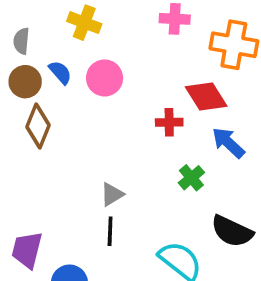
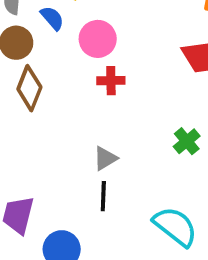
blue semicircle: (60, 72) -> (52, 18), moved
red cross: (169, 122) -> (111, 81), moved

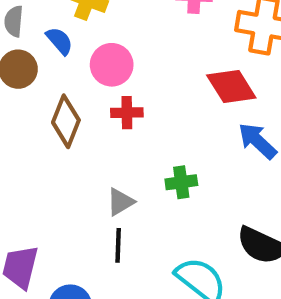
brown diamond: (29, 88) -> (66, 121), moved
green cross: (187, 141) -> (181, 182), moved, turned 32

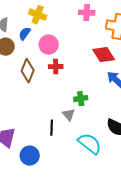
blue semicircle: (59, 41) -> (25, 34), turned -104
gray triangle: (120, 202) -> (69, 115), moved, turned -40

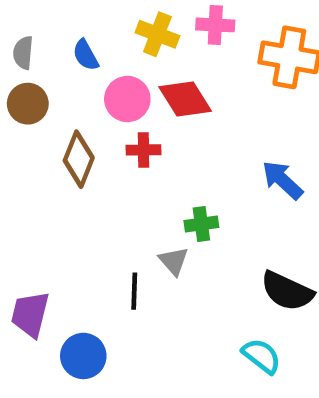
yellow cross: (38, 15) -> (157, 34), moved
blue semicircle: (25, 34) -> (86, 55), moved, turned -64
red diamond: (104, 55) -> (185, 99), moved
cyan semicircle: (90, 144) -> (262, 356), moved, size x0.7

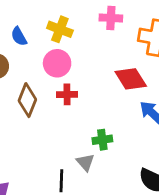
yellow cross: (157, 34) -> (60, 29), moved
blue semicircle: (86, 55) -> (19, 36), moved
red diamond: (185, 99) -> (131, 79), moved

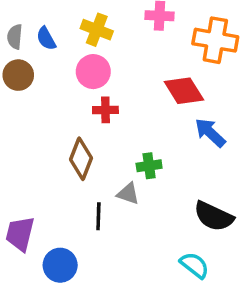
brown diamond: (27, 100) -> (81, 159), moved
gray triangle: (85, 162) -> (128, 194), turned -30

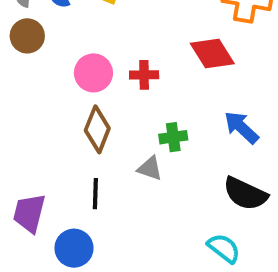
pink circle: (93, 72) -> (93, 73), moved
red cross: (105, 110) -> (144, 75), moved
blue arrow: (210, 133) -> (241, 127), moved
black line: (98, 216) -> (95, 194), moved

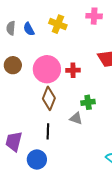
brown circle: (27, 36) -> (13, 65), moved
pink circle: (93, 73) -> (47, 69), size x1.4

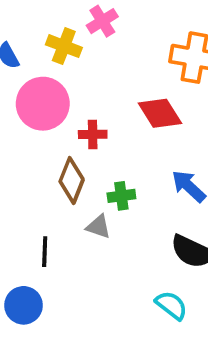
pink cross: (94, 16) -> (102, 21), moved, turned -35
pink circle: (47, 69) -> (43, 104), moved
brown diamond: (49, 98) -> (72, 180), moved

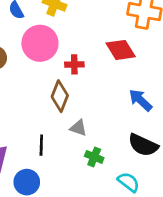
green cross: (121, 196) -> (94, 157), moved, turned 30

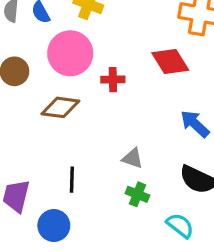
brown diamond: (60, 96) -> (60, 107), moved, turned 76
gray triangle: (78, 128) -> (133, 158), moved

